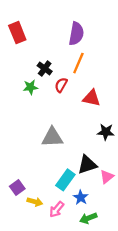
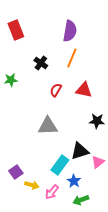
red semicircle: (61, 85) -> (56, 90), moved
green star: (30, 87) -> (11, 80), moved

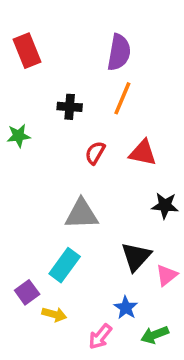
black cross: (41, 63) -> (70, 107), turned -32
black triangle: (80, 151) -> (136, 257), turned -30
cyan rectangle: (60, 165) -> (65, 265), moved
pink arrow: (52, 192) -> (100, 337), moved
green arrow: (81, 200) -> (155, 335), moved

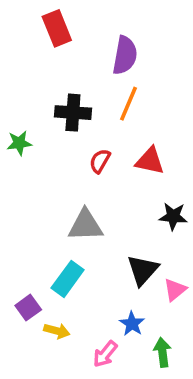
red rectangle: (27, 51) -> (57, 28), moved
black cross: (70, 107) -> (73, 113), size x1.4
green arrow: (155, 335) -> (162, 352), turned 104

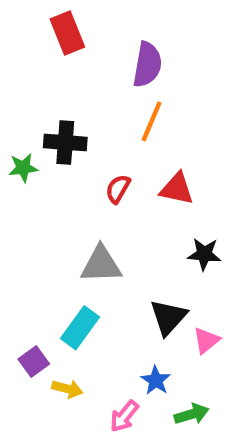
black cross: (73, 113) -> (65, 142), moved
green arrow: (162, 352) -> (192, 414), turned 80

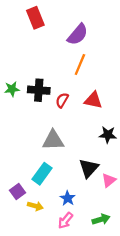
purple semicircle: (147, 65) -> (78, 34), turned 30
black cross: (65, 142) -> (39, 90), moved
blue star: (156, 380) -> (68, 198), moved

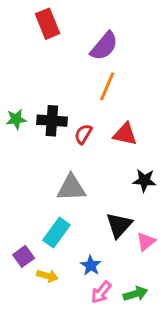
pink arrow: (65, 220) -> (101, 292), moved

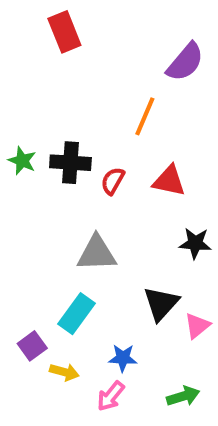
purple semicircle: (104, 46) -> (185, 62), moved
green star: (16, 119) -> (22, 161), turned 30
blue star: (91, 265) -> (123, 358), turned -30
pink arrow: (101, 292) -> (111, 396), moved

